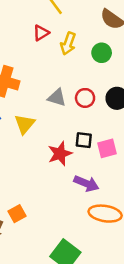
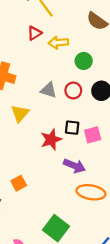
yellow arrow: (68, 44) -> (58, 43), turned 66
green circle: (102, 53) -> (84, 61), moved
orange square: (17, 214) -> (19, 183), moved

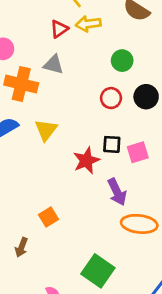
yellow arrow: (58, 43) -> (88, 24), moved
gray triangle: (49, 90) -> (53, 65), moved
purple arrow: (74, 166) -> (117, 192), turned 45

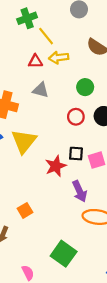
red triangle: (59, 29) -> (35, 61), turned 32
gray triangle: (53, 65) -> (41, 90), moved
yellow triangle: (46, 130) -> (24, 141), size x1.4

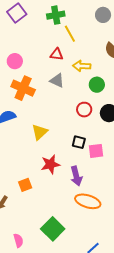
yellow arrow: (59, 58) -> (82, 66), moved
yellow triangle: (24, 141) -> (40, 132), moved, size x0.7
red star: (56, 166) -> (50, 164), moved

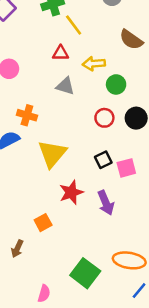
orange cross: (23, 88) -> (27, 115), moved, size x0.7
yellow triangle: (40, 132) -> (52, 154), size x1.4
black square: (79, 142) -> (103, 160), turned -32
orange ellipse: (88, 201) -> (129, 260), moved
pink semicircle: (18, 240) -> (44, 294), turned 40

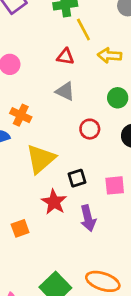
yellow arrow: (94, 64) -> (110, 55), moved
red circle: (104, 118) -> (90, 129), moved
black square: (103, 160) -> (77, 178), moved
red star: (71, 192) -> (54, 202), turned -30

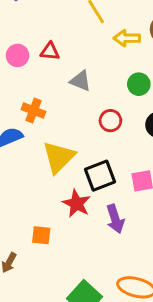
red triangle: (65, 57) -> (50, 51), moved
black square: (77, 178) -> (100, 176), size x1.5
orange square: (20, 228) -> (41, 235), turned 30

